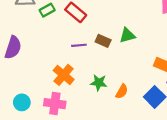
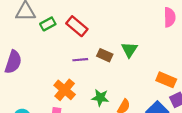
green triangle: (127, 35) -> (129, 50), turned -42

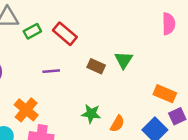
purple line: (80, 60) -> (51, 71), moved
orange cross: (65, 90) -> (26, 110), moved

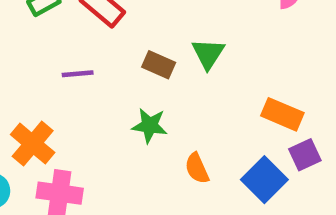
green star: (91, 114) -> (150, 126), moved
orange semicircle: (117, 124) -> (197, 168), turned 126

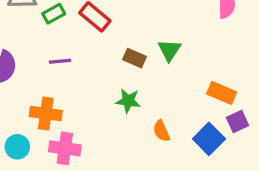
purple line: (78, 74) -> (60, 61), moved
orange cross: (33, 144) -> (46, 113), turned -32

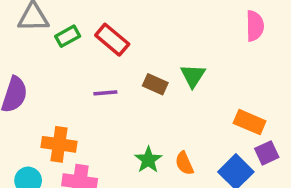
purple line: (60, 61) -> (105, 93), moved
green star: (128, 101) -> (148, 160), moved, turned 30

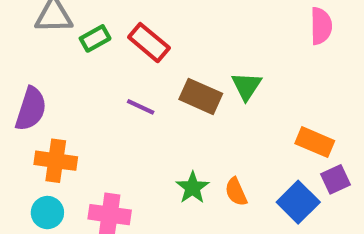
brown rectangle: (155, 84) -> (201, 96), size x1.4
purple line: (105, 93) -> (141, 107), turned 30
orange cross: (59, 144) -> (56, 161), moved

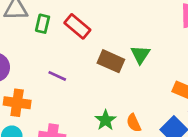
green rectangle: (95, 38) -> (43, 24), turned -48
purple line: (141, 107) -> (57, 76), moved

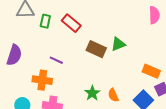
green triangle: (140, 55) -> (118, 44), turned 35
orange cross: (17, 103) -> (42, 80), moved

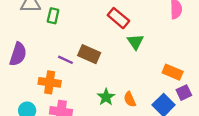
red rectangle: (71, 23) -> (118, 18), moved
green triangle: (118, 44) -> (135, 42), turned -42
brown rectangle: (96, 49) -> (89, 54), moved

